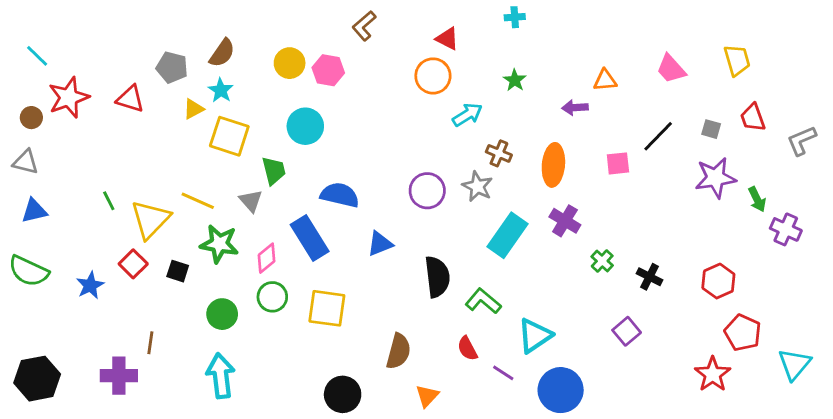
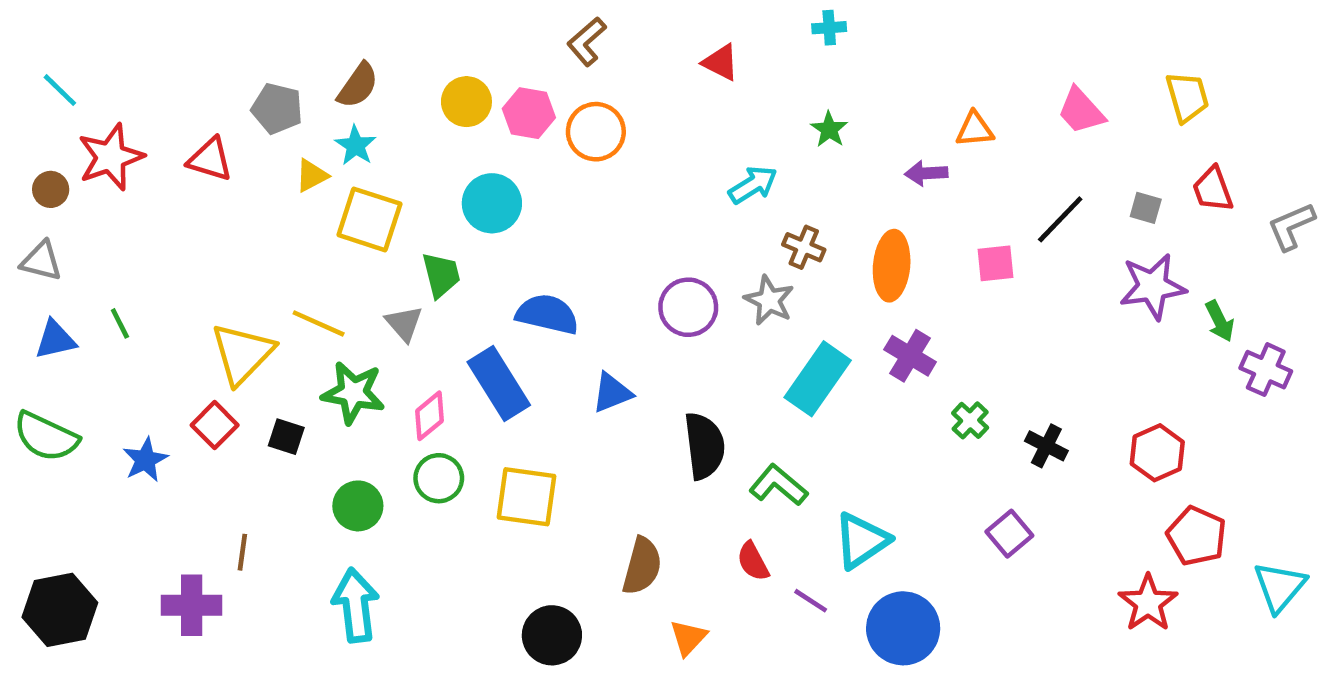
orange circle: (433, 76) -> (596, 132), moved
green line: (109, 201) -> (120, 323), moved

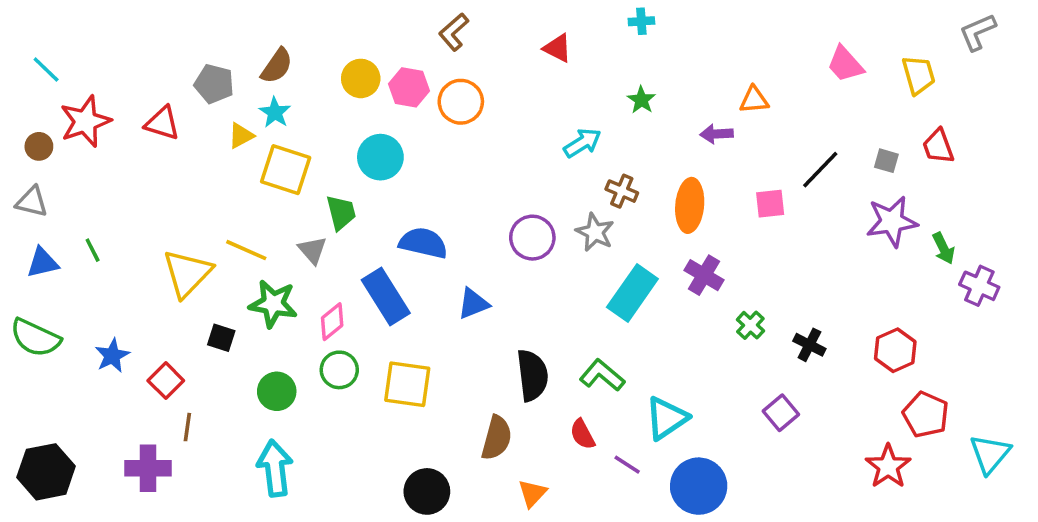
pink trapezoid: (1081, 111) -> (845, 64), moved
gray L-shape: (1291, 226) -> (978, 32), moved
red square: (215, 425) -> (166, 381), moved
black semicircle: (704, 446) -> (532, 375), moved

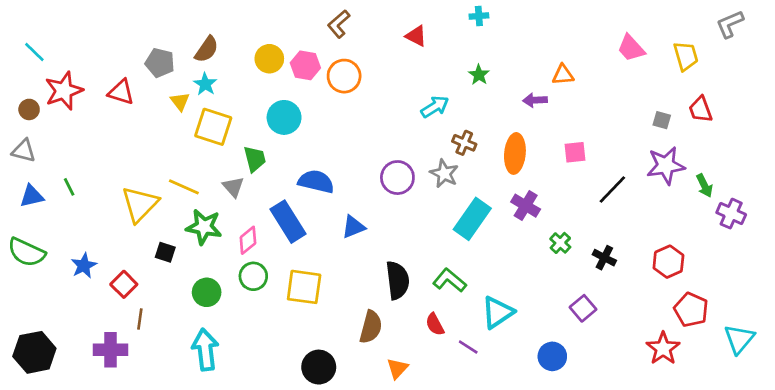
yellow triangle: (241, 136) -> (180, 101), turned -40
black line: (820, 170) -> (612, 190), moved
blue circle: (699, 486) -> (552, 356), moved, size x0.7

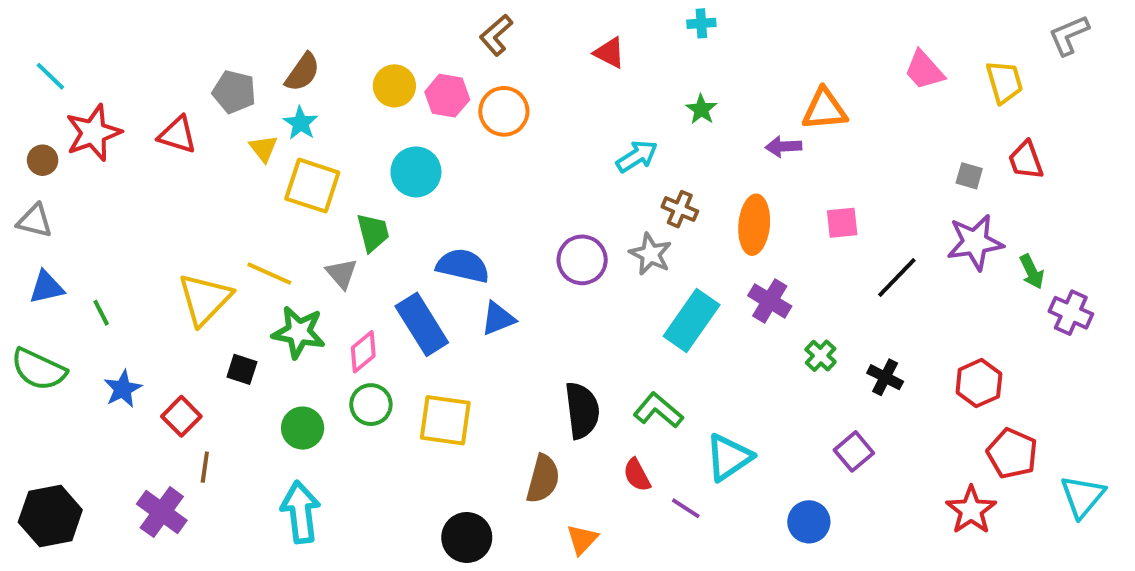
orange triangle: (563, 75) -> (825, 109), size x1.4
green line: (69, 187) -> (101, 313), moved
blue triangle: (353, 227) -> (498, 319), moved
purple cross: (110, 350) -> (162, 512), turned 36

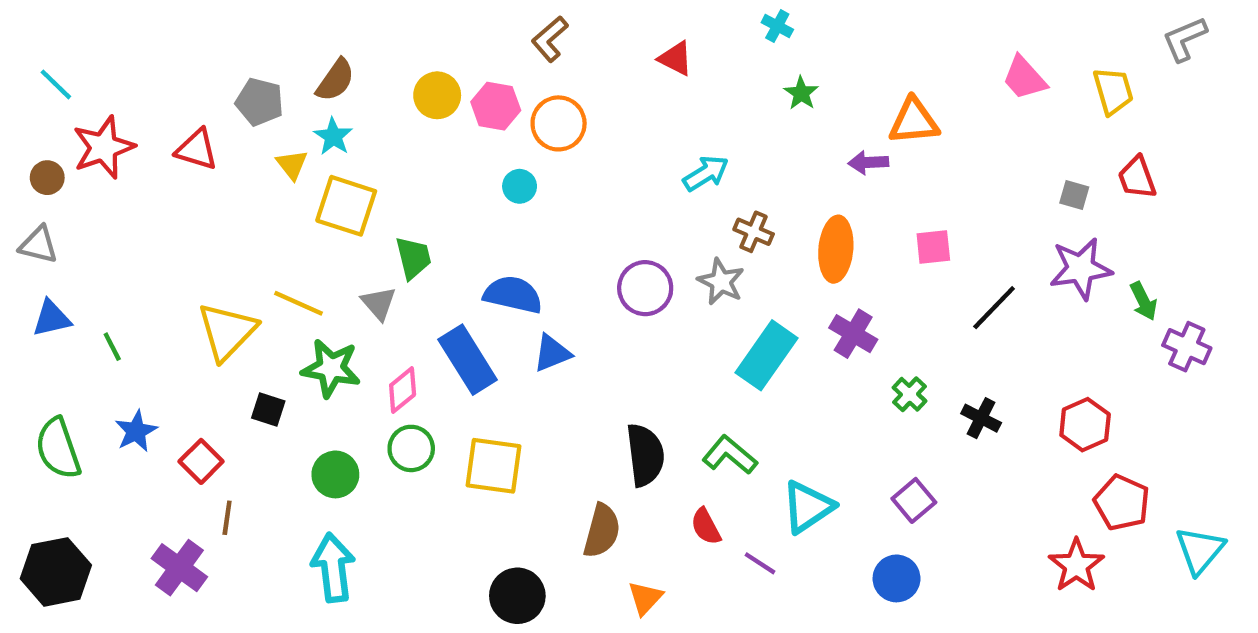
cyan cross: (701, 23) -> (777, 26), turned 32
green star: (701, 109) -> (801, 93), moved
cyan circle: (416, 172) -> (520, 186), moved, size x0.6
green semicircle: (39, 369) -> (58, 448), moved, turned 46
purple square: (854, 451) -> (914, 500), moved

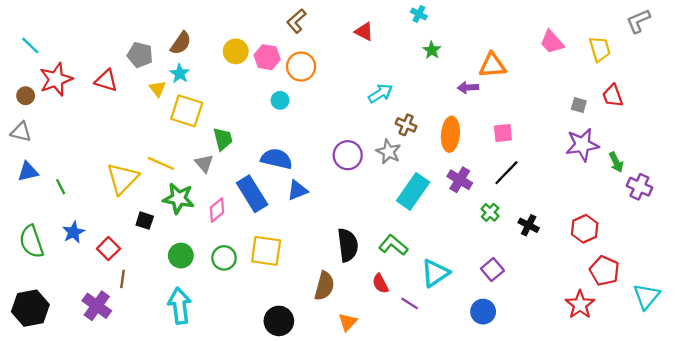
black line: (994, 308) -> (506, 173), moved
green circle: (411, 448) -> (224, 258), moved

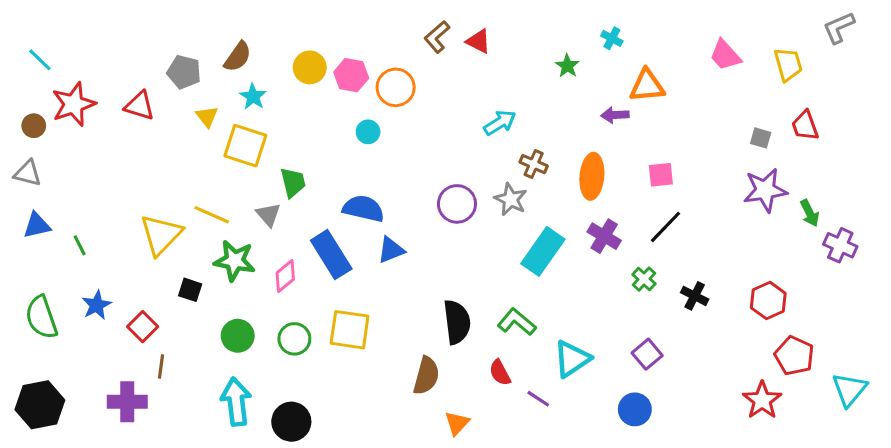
cyan cross: (419, 14) -> (612, 38), moved
brown L-shape: (296, 21) -> (437, 37), moved
cyan star: (180, 74) -> (253, 97), moved
purple cross: (97, 306) -> (127, 402), turned -36
black circle: (279, 321) -> (291, 422), moved

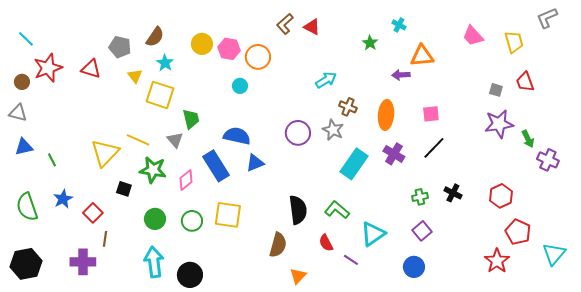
green cross: (644, 279) -> (420, 197), moved, turned 35

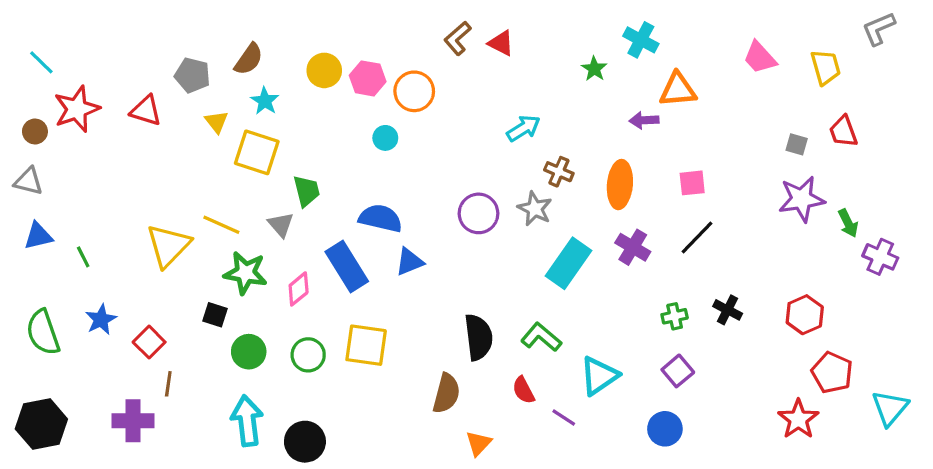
cyan cross: (399, 25) -> (641, 40), size x1.5
black square: (124, 189) -> (215, 315), moved

